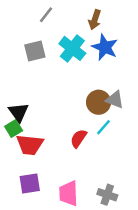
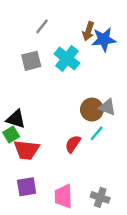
blue star: (105, 47) -> (104, 39), moved, turned -30
black triangle: (19, 112) -> (16, 119), turned -36

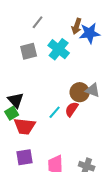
black triangle: (16, 119) -> (16, 100), turned 30
cyan line: (97, 133) -> (55, 112), moved
red semicircle: (73, 144) -> (72, 109), moved

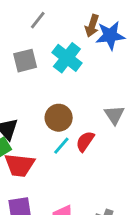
gray triangle: (93, 90) -> (114, 115), turned 35
brown circle: (80, 92) -> (59, 118), moved

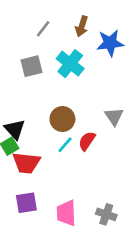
brown arrow: (92, 26) -> (82, 26), moved

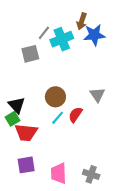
brown arrow: (82, 26) -> (82, 21), moved
gray line: (43, 29) -> (44, 33), moved
cyan cross: (70, 64) -> (62, 39), moved, turned 30

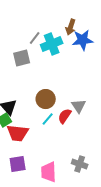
gray triangle: (97, 95) -> (79, 106), moved
gray cross: (91, 174) -> (80, 164), moved

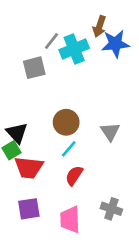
red semicircle: (65, 116) -> (74, 176), moved

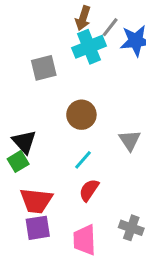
brown arrow: (99, 26) -> (83, 18), moved
gray line: (51, 41) -> (110, 27), moved
brown circle: (66, 122) -> (81, 115), moved
red trapezoid: (29, 168) -> (36, 201), moved

